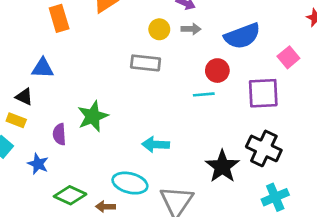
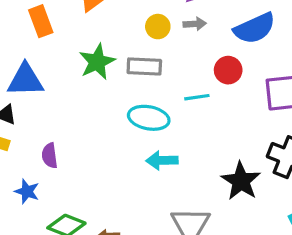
blue triangle: (43, 68) -> (25, 80), size x1.4
cyan line: (204, 94) -> (197, 97), moved
green star: (93, 116) -> (97, 62), moved
cyan ellipse: (130, 183) -> (149, 118), moved

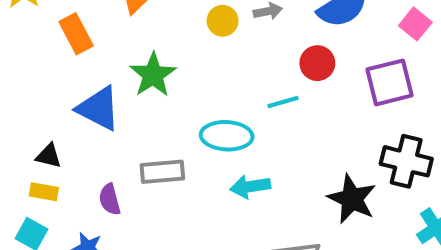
gray rectangle: (144, 66) -> (162, 172), moved
blue triangle: (25, 80) -> (99, 108), moved, turned 36

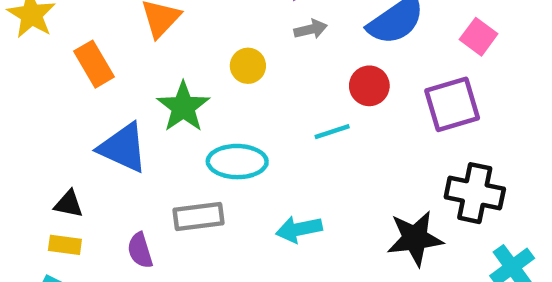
yellow circle: (223, 21) -> (248, 66), moved
cyan ellipse: (227, 136) -> (237, 162), moved
black star: (352, 199) -> (415, 238), turned -30

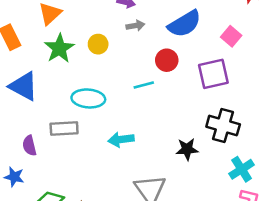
green star: (183, 107) -> (59, 48), moved
black star: (415, 238) -> (187, 149), size x0.7

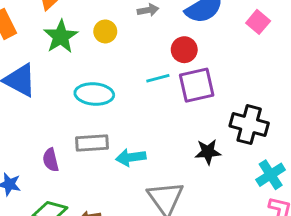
purple square: (213, 74) -> (197, 85), moved
gray rectangle: (64, 128) -> (92, 143), moved
cyan arrow: (121, 139) -> (131, 157), moved
purple semicircle: (29, 146) -> (51, 160), moved

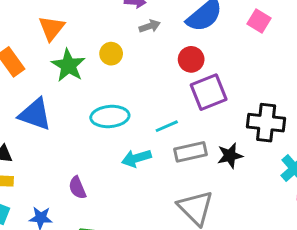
cyan line: (158, 78) -> (167, 126), moved
gray rectangle: (92, 143) -> (191, 152), moved
cyan arrow: (131, 157) -> (136, 158), moved

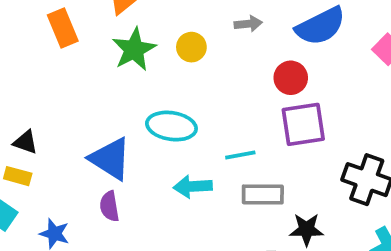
blue triangle: (35, 114) -> (110, 159), moved
black star: (230, 156) -> (307, 229), moved

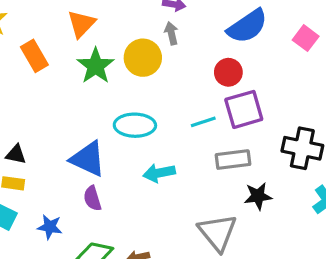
gray arrow: (248, 24) -> (171, 33), moved, turned -90
yellow circle: (191, 47) -> (143, 58), size x1.5
cyan line: (240, 155) -> (203, 122), moved
gray rectangle: (263, 194) -> (233, 160), moved

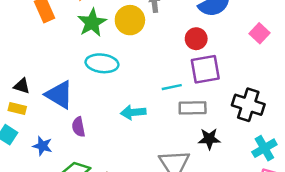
pink square: (306, 38) -> (259, 33), moved
cyan line: (203, 122) -> (172, 87), moved
cyan ellipse: (135, 125) -> (102, 63), moved
blue triangle: (88, 159) -> (59, 95), moved

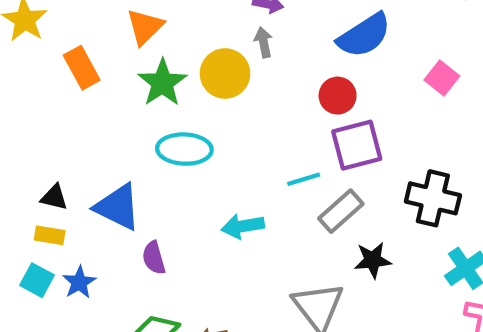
gray rectangle: (193, 108) -> (341, 211), turned -36
blue star: (42, 146) -> (79, 282), moved, turned 30

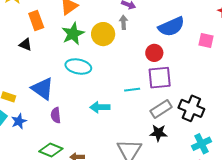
pink square: (442, 78) -> (206, 41), moved, turned -35
black triangle: (54, 197) -> (25, 44), moved
gray rectangle: (341, 211) -> (161, 109), moved

